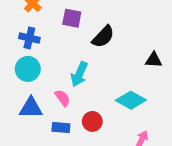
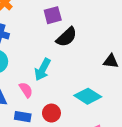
purple square: (72, 18) -> (53, 15), moved, turned -30

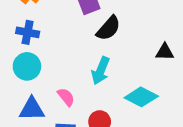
cyan arrow: (43, 69) -> (101, 71), moved

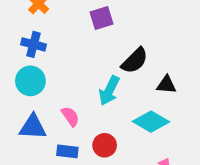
black semicircle: (108, 28) -> (135, 61), moved
black triangle: (165, 52) -> (166, 85), moved

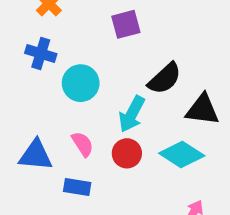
cyan circle: (30, 81) -> (81, 83), moved
black triangle: (166, 85) -> (202, 110), size x1.4
red circle: (105, 145) -> (127, 153), moved

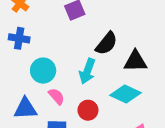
cyan circle: (81, 83) -> (43, 71), moved
red circle: (127, 153) -> (88, 110), moved

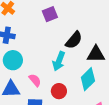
cyan circle: (43, 71) -> (13, 60), moved
cyan diamond: (125, 94) -> (88, 79), turned -70

